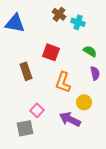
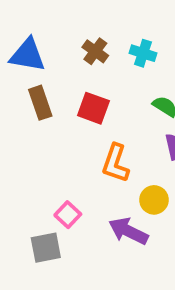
brown cross: (59, 14) -> (95, 51), moved
brown rectangle: (26, 71) -> (40, 103), moved

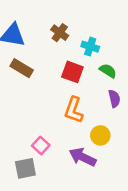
cyan cross: (143, 53) -> (90, 47), moved
brown rectangle: (40, 103) -> (22, 68), turned -40
red square: (93, 108) -> (72, 72), moved

